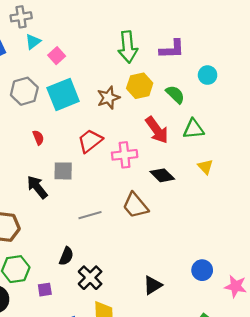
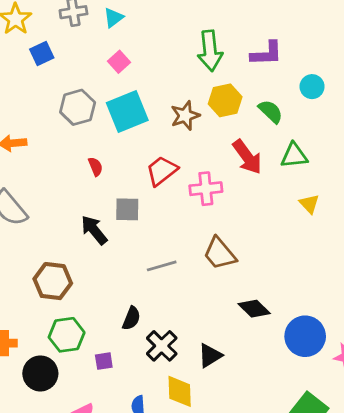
cyan triangle: (33, 42) -> (113, 18), moved
black diamond: (162, 175) -> (254, 309), moved
blue circle: (202, 270) -> (305, 336), size x1.5
black triangle: (153, 285) -> (210, 356), moved

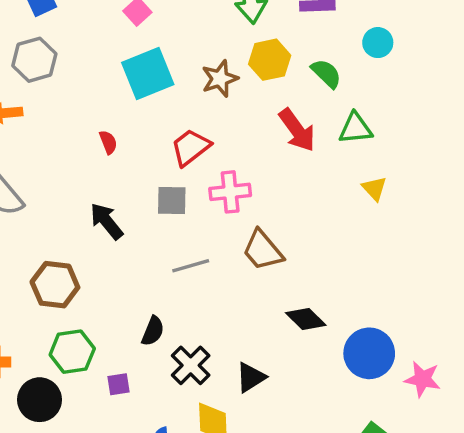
gray hexagon: (78, 107) -> (34, 60), moved
pink cross: (206, 189) -> (230, 192), moved
gray square: (127, 209) -> (172, 201), moved

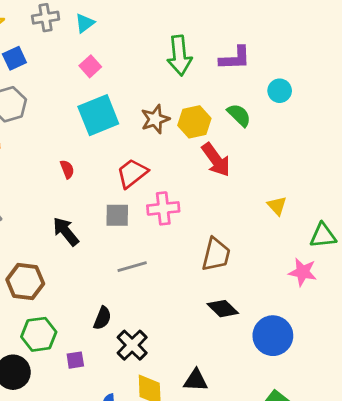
yellow hexagon: (270, 60) -> (194, 122), moved
green triangle: (355, 128) -> (323, 236), moved
brown trapezoid: (263, 250) -> (216, 254), moved, turned -126
black triangle: (251, 377) -> (196, 380), moved, turned 35
pink star: (422, 379) -> (303, 272), moved

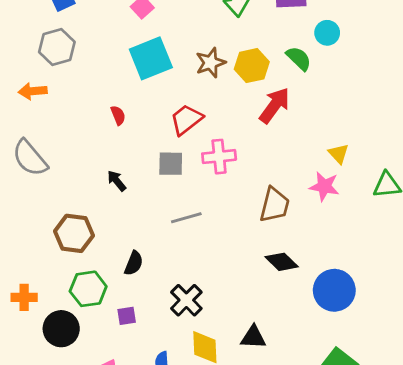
cyan circle: (280, 91) -> (327, 33), moved
red arrow: (216, 160) -> (275, 105), turned -108
black arrow: (66, 231) -> (117, 181), size x0.7
pink star: (303, 272) -> (324, 186), moved
black semicircle: (102, 318) -> (134, 263), moved

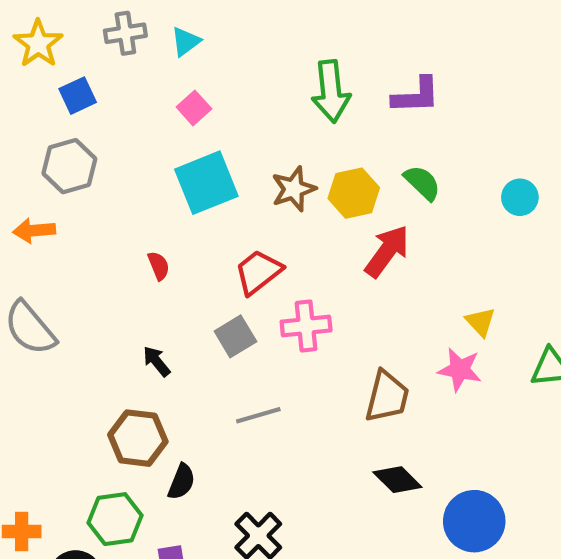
cyan circle: (327, 33) -> (520, 197), moved
gray square: (171, 164) -> (235, 336), turned -32
brown hexagon: (74, 233) -> (138, 438), moved

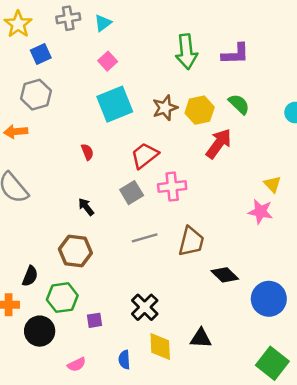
brown trapezoid: (387, 397) -> (191, 241), moved
black semicircle: (181, 482) -> (30, 276), moved

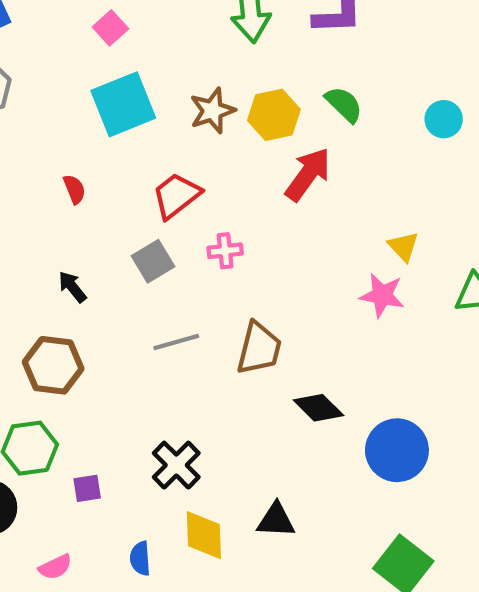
pink cross: (172, 187) -> (225, 251), size x0.7

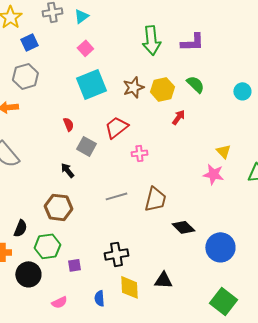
red arrow: (308, 174) -> (178, 117), size x0.6
gray square: (153, 261) -> (86, 146), moved, turned -30
black cross: (176, 465) -> (116, 254), turned 35

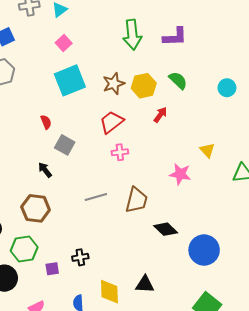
red trapezoid: (116, 127) -> (111, 122), moved
pink star: (213, 174) -> (180, 174), moved
black cross: (116, 254) -> (80, 257), moved, size x0.7

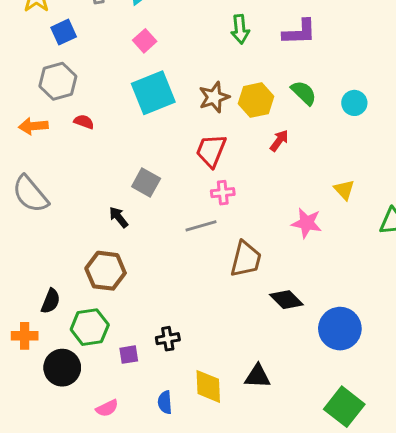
green arrow: (132, 35) -> (240, 29), size x0.7
cyan circle: (227, 88) -> (354, 103), moved
red semicircle: (46, 122) -> (84, 122), moved, turned -48
red trapezoid: (111, 122) -> (211, 151), turned -30
gray line: (96, 197) -> (201, 226), moved

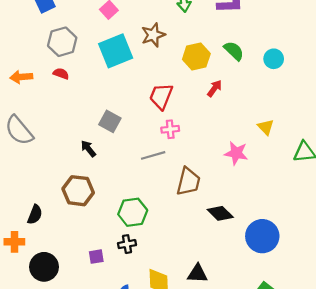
gray hexagon: (58, 81) -> (62, 42), moved
brown star: (214, 97) -> (153, 35), moved
green hexagon: (90, 327) -> (133, 212), moved

